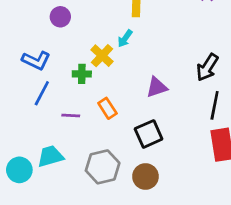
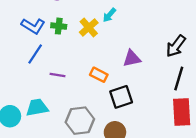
green cross: (82, 74) -> (59, 26), moved
orange rectangle: (107, 108) -> (99, 75), moved, turned -36

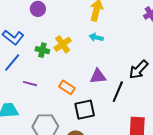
cyan arrow: (109, 15) -> (96, 37), moved, turned 56
green cross: (59, 26) -> (42, 50), moved
black line: (179, 78) -> (118, 92), moved

